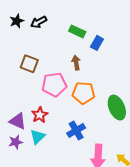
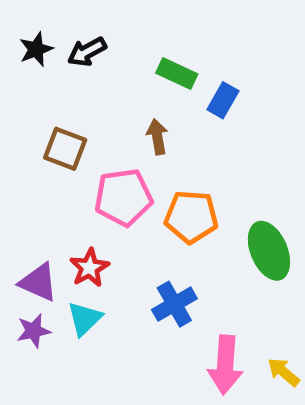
brown arrow: (76, 63) -> (157, 137), moved

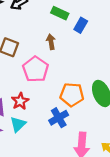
pink pentagon: (123, 197) -> (36, 69), turned -30
orange pentagon: (191, 217) -> (72, 95), moved

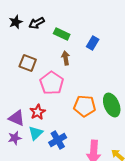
green rectangle: (60, 13) -> (62, 34), moved
blue cross: (59, 118) -> (58, 140), moved

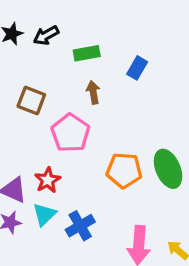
green rectangle: (62, 34) -> (87, 53), turned -35

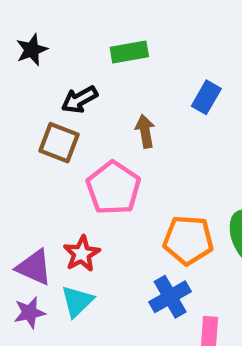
black arrow: (46, 35) -> (79, 100), moved
green rectangle: (87, 53) -> (129, 52), moved
blue cross: (80, 226) -> (170, 297), moved

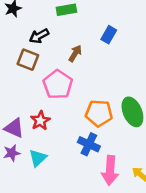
brown arrow: (145, 131) -> (75, 53), turned 42
blue cross: (170, 297) -> (89, 144), turned -35
cyan triangle: (77, 301) -> (38, 158), moved

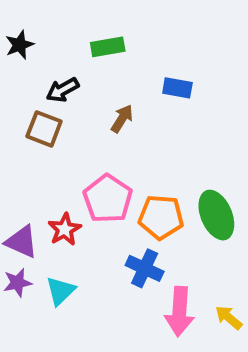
blue rectangle: (109, 35) -> (177, 88), turned 70
pink pentagon: (58, 85) -> (108, 199), moved

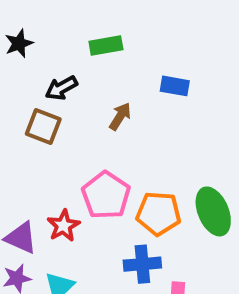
blue cross: (145, 268) -> (142, 264), turned -30

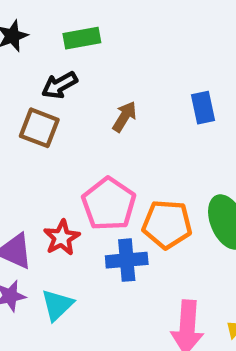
green rectangle: (106, 45) -> (82, 38), moved
blue rectangle: (175, 86) -> (203, 108), moved, turned 68
blue cross: (142, 264) -> (127, 260), moved

